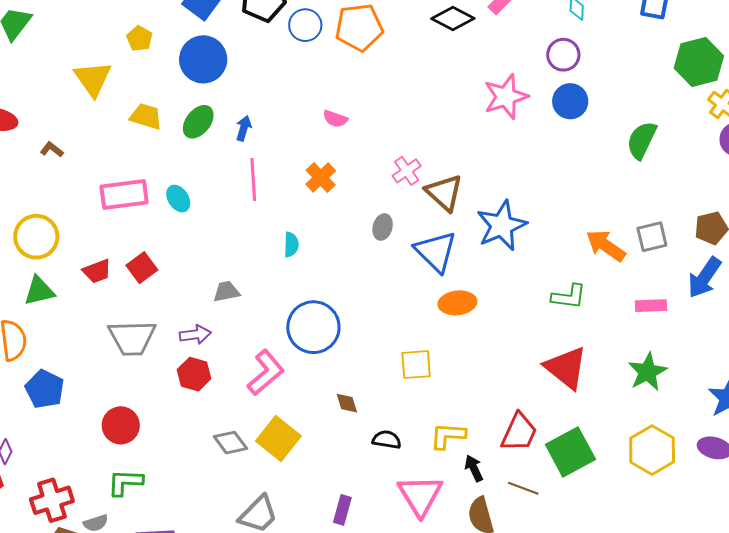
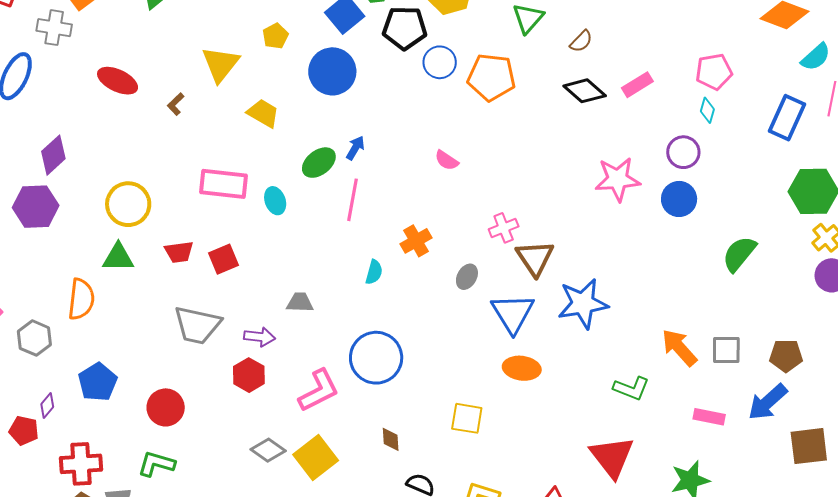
green ellipse: (198, 122) -> (319, 163), moved
brown L-shape: (52, 149) -> (176, 104), moved, turned -95
orange cross: (321, 178) -> (416, 241), moved
blue pentagon: (45, 389) -> (98, 382), moved
gray diamond: (230, 443) -> (268, 450), turned -32

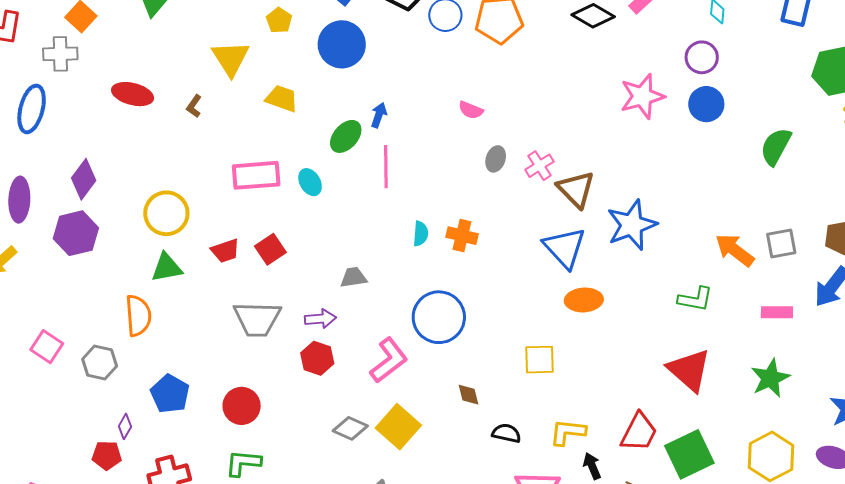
orange cross: (416, 241) -> (462, 236), moved, turned -36
gray ellipse: (467, 277) -> (496, 159), moved

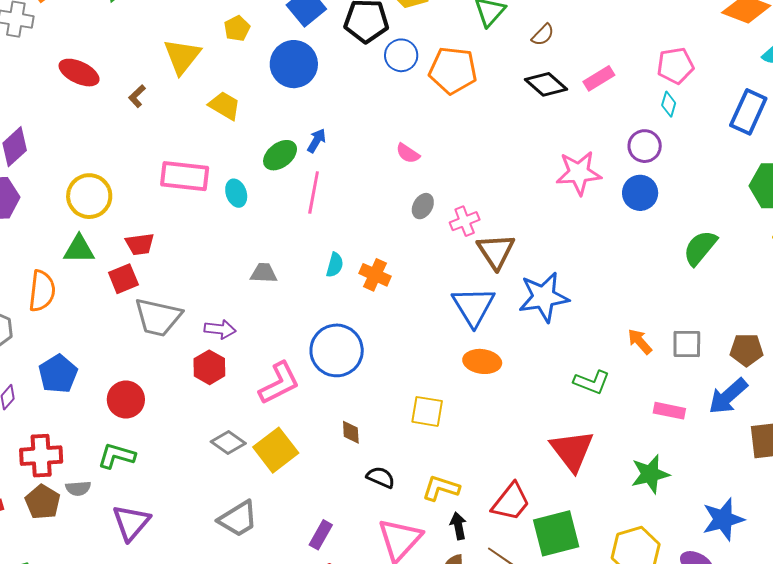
red square: (270, 249) -> (123, 279), moved
orange arrow: (735, 250) -> (640, 341), size x0.7
gray trapezoid: (354, 277) -> (264, 273), moved

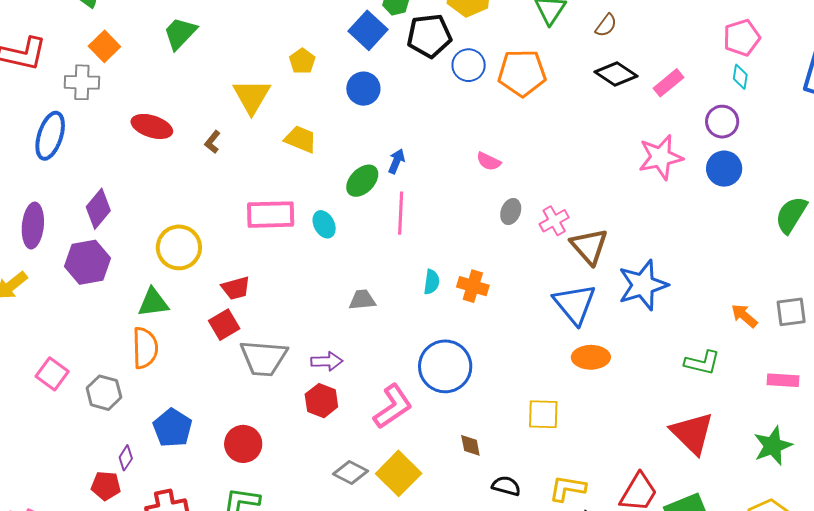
blue circle: (294, 64) -> (363, 89), size x0.7
pink rectangle: (599, 78) -> (668, 83), moved
green triangle: (79, 249) -> (153, 303), moved

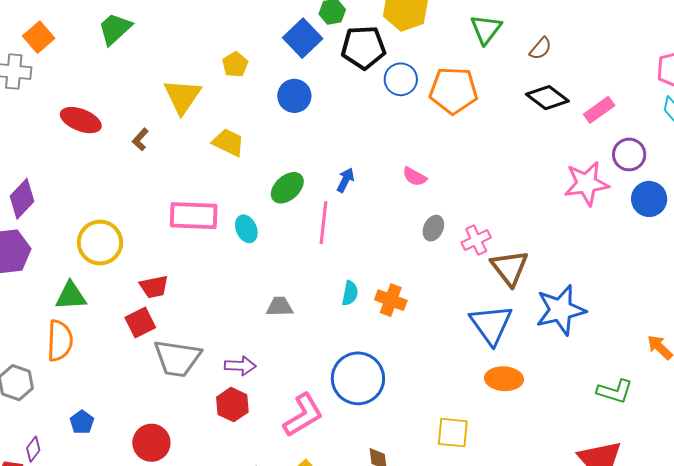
purple circle: (722, 122) -> (629, 154), moved
blue arrow: (397, 161) -> (345, 180), moved
blue pentagon: (172, 428) -> (82, 422), size x0.6

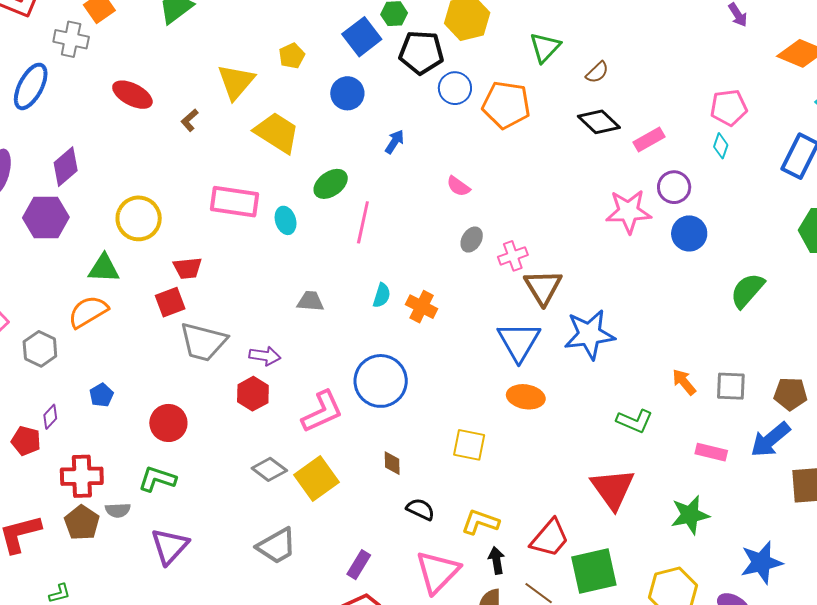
yellow trapezoid: (228, 142) -> (277, 133), size x1.4
blue arrow: (345, 180) -> (395, 142), moved
orange semicircle: (60, 341) -> (88, 312), turned -129

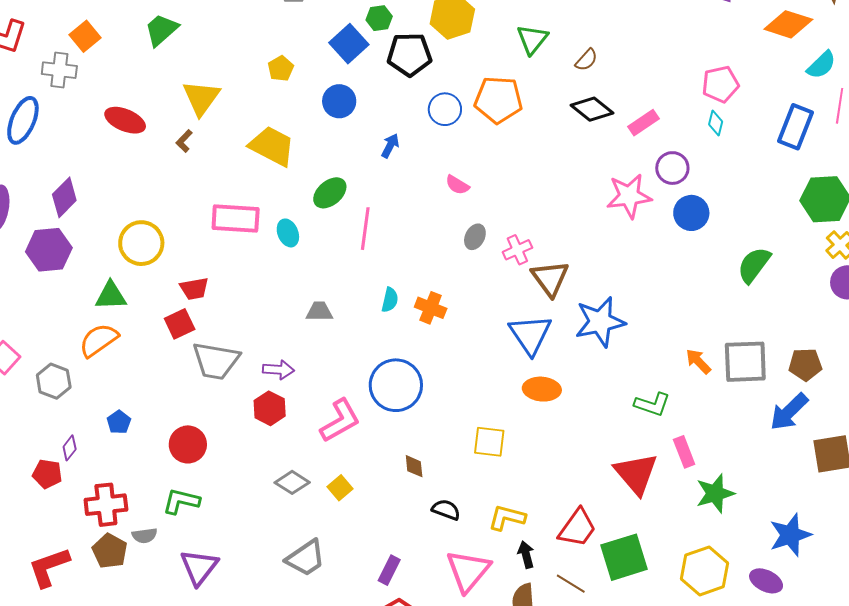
yellow triangle: (236, 82) -> (201, 98), moved
blue circle: (455, 88) -> (445, 109), moved
gray square: (731, 386) -> (745, 362), size x1.5
pink rectangle: (711, 452) -> (684, 452), moved, turned 60
yellow square: (317, 479) -> (340, 488), size x0.6

